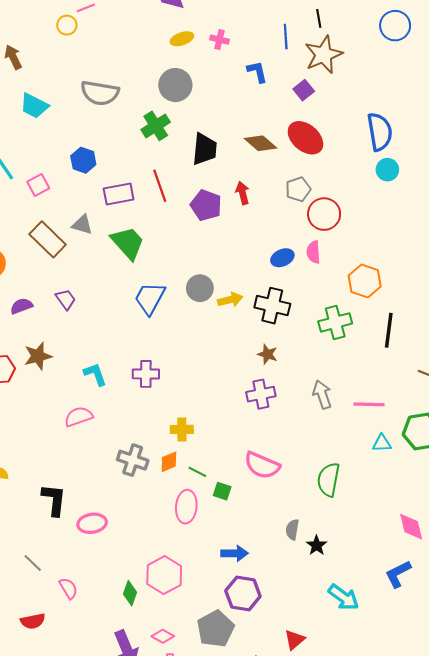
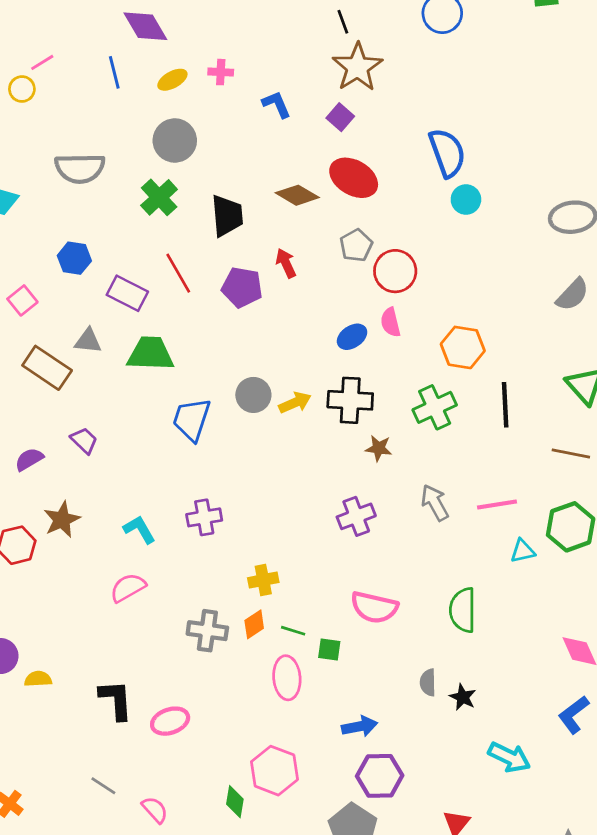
blue line: (286, 37) -> (114, 72), moved
purple rectangle: (119, 194) -> (127, 293), turned 48
green trapezoid: (128, 243) -> (150, 354), turned -36
brown star: (267, 354) -> (379, 448), moved

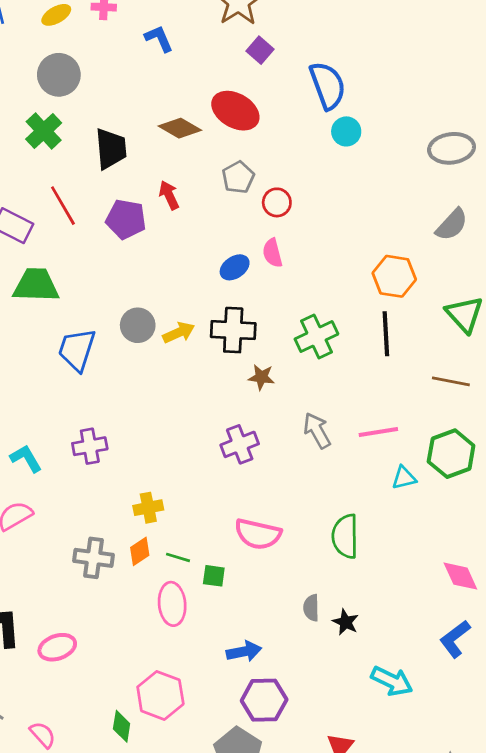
purple square: (340, 117) -> (260, 50), moved
red circle: (395, 271) -> (277, 202), size x0.7
orange hexagon: (463, 347) -> (394, 276), moved

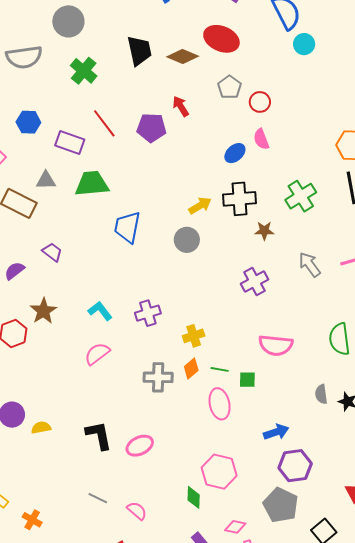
gray circle: (59, 75) -> (68, 21), moved
black trapezoid: (111, 149) -> (139, 51), moved
gray circle: (138, 325) -> (187, 240), moved
purple cross: (90, 446) -> (148, 313), moved

